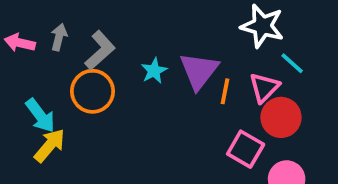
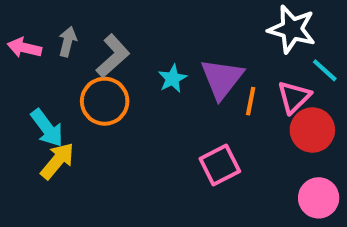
pink square: (246, 149) -> (220, 165), moved, turned 33

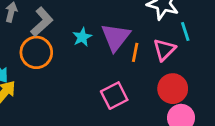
cyan line: (325, 70) -> (185, 32), turned 30
red circle: (312, 130) -> (173, 89), moved

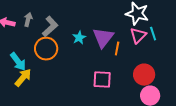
pink triangle: (164, 50) -> (138, 36), moved
pink square: (114, 96) -> (102, 80), turned 30

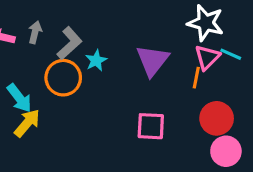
cyan line: (153, 34) -> (231, 54), turned -48
cyan star: (79, 38) -> (96, 60), moved
orange line: (117, 49) -> (196, 78), moved

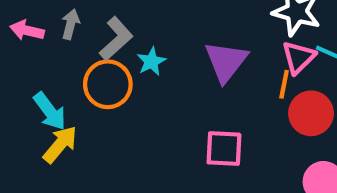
red circle: (217, 118) -> (311, 113), moved

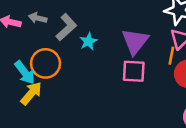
gray arrow: (70, 24) -> (38, 18), turned -90
orange circle: (108, 84) -> (46, 63), moved
pink square: (224, 149) -> (134, 71), moved

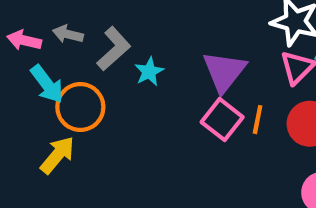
orange line: (171, 56) -> (258, 120), moved
pink square: (134, 71) -> (222, 120), turned 35
cyan arrow: (25, 73) -> (47, 84), moved

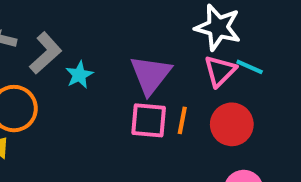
pink square: (222, 120) -> (149, 120), turned -33

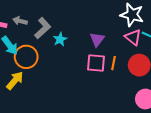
pink triangle: (220, 71) -> (133, 37), turned -36
purple triangle: (151, 75) -> (97, 39), size x0.7

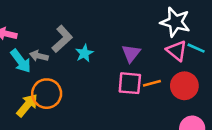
gray arrow: (20, 21) -> (39, 56), moved
orange circle: (26, 57) -> (47, 94), moved
orange line: (114, 63) -> (152, 83), turned 64

